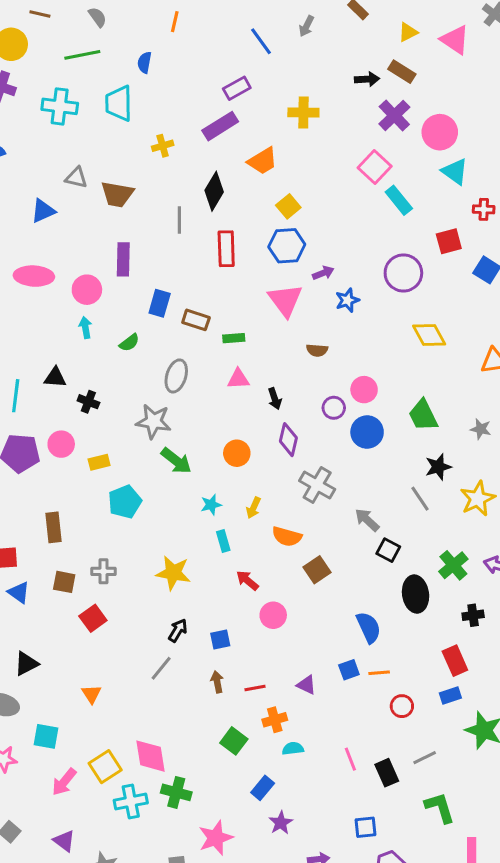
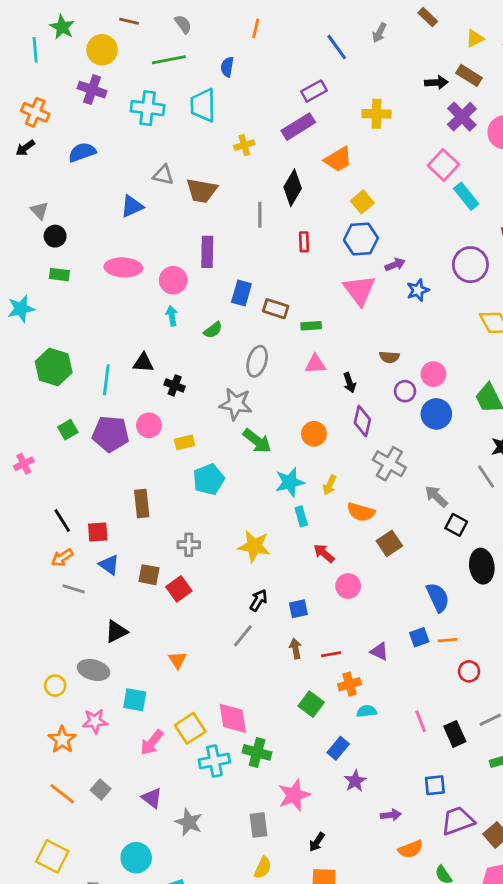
red rectangle: (226, 249) -> (304, 242), size x0.6
brown semicircle: (317, 350) -> (389, 357), moved
cyan star: (211, 505) -> (290, 482), size x1.5
brown square: (64, 582) -> (149, 575), moved

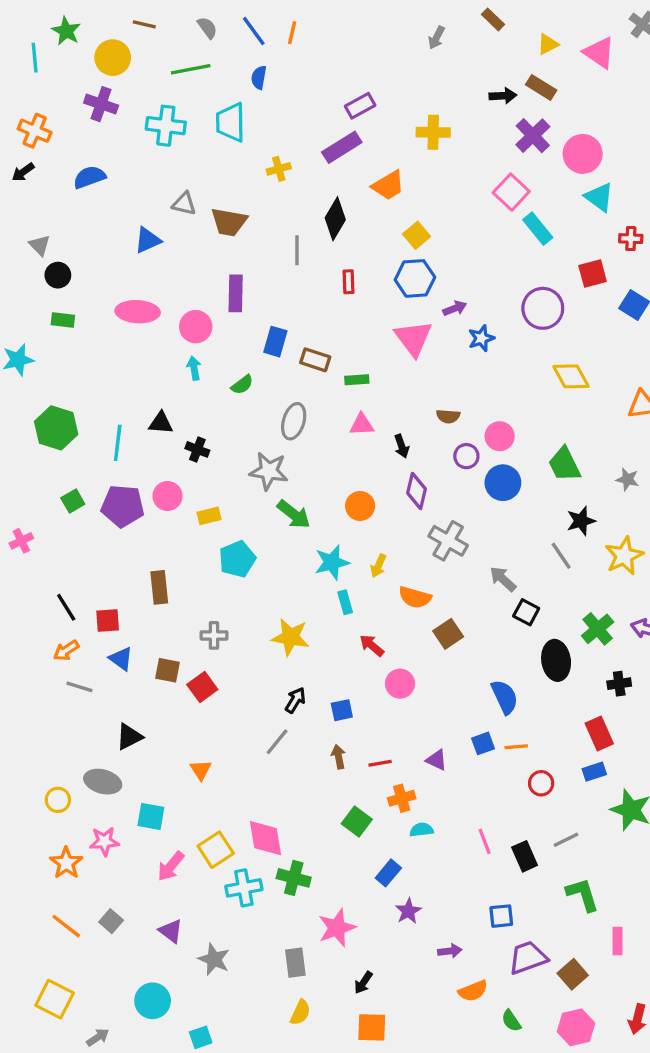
blue line: (337, 47) -> (254, 31), moved

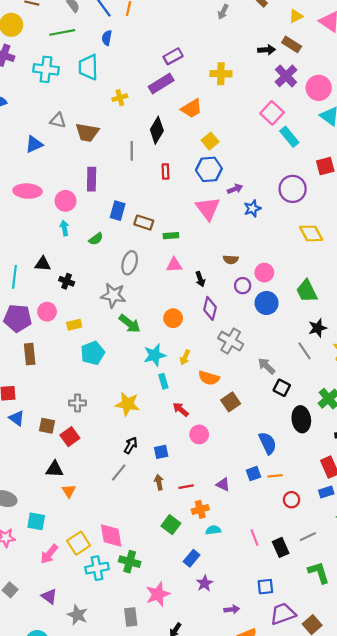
brown rectangle: (159, 587) -> (30, 354), moved
black triangle: (129, 737) -> (55, 469), moved, turned 30

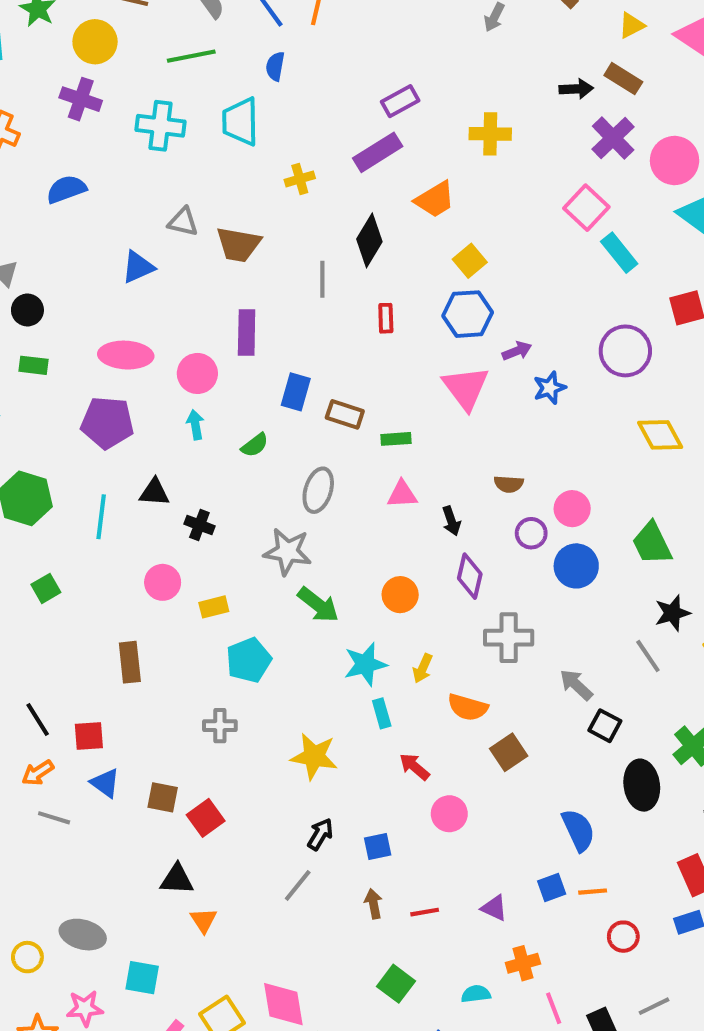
purple pentagon: (18, 318) -> (107, 423), moved
gray cross: (231, 341) -> (509, 638), turned -30
gray cross: (77, 403) -> (220, 726), moved
orange cross: (200, 509) -> (523, 963), moved

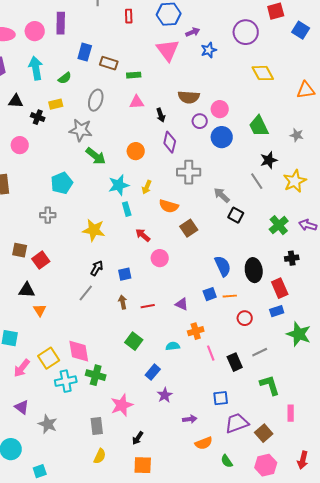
pink circle: (197, 373) -> (35, 31), moved
cyan arrow: (195, 425) -> (36, 68), size x1.6
brown semicircle: (509, 484) -> (189, 97), size x1.5
yellow rectangle: (214, 607) -> (56, 104), moved
black ellipse: (642, 785) -> (254, 270), moved

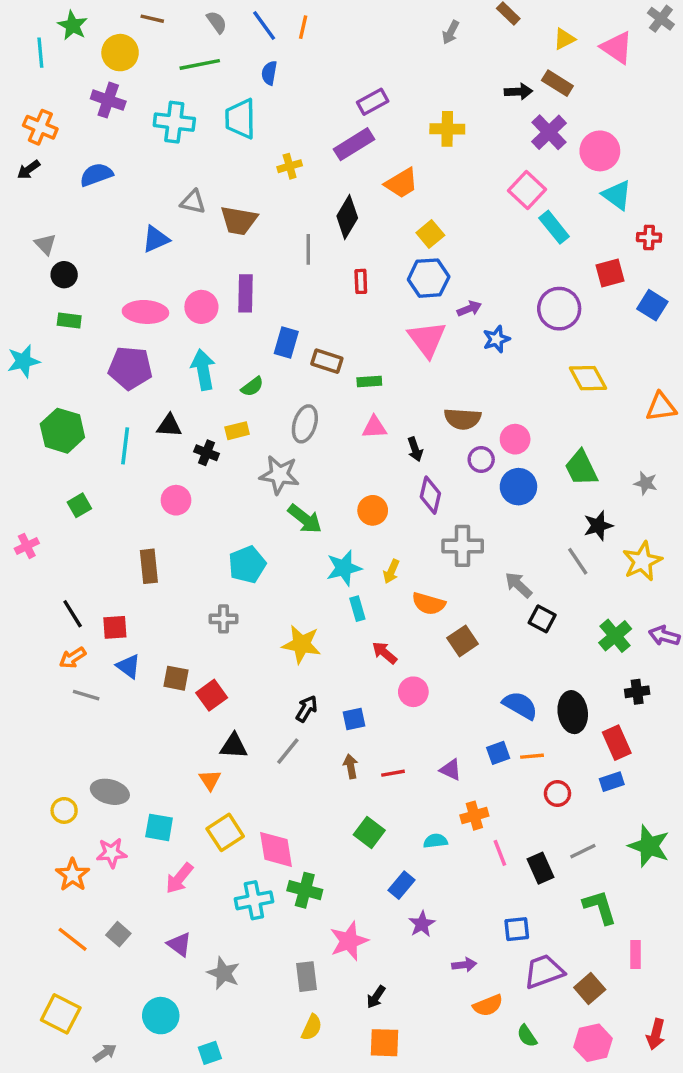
blue semicircle: (223, 266) -> (520, 705), turned -35
black triangle: (27, 290) -> (234, 746), moved
green star: (299, 334) -> (649, 846), moved
yellow square: (49, 358) -> (225, 832), moved

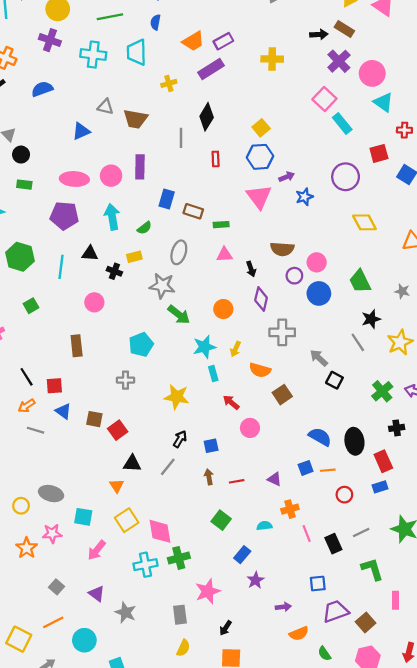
orange trapezoid: (401, 183) -> (193, 41), moved
green cross: (305, 890) -> (179, 558), turned -30
orange line: (73, 939) -> (53, 622), moved, turned -65

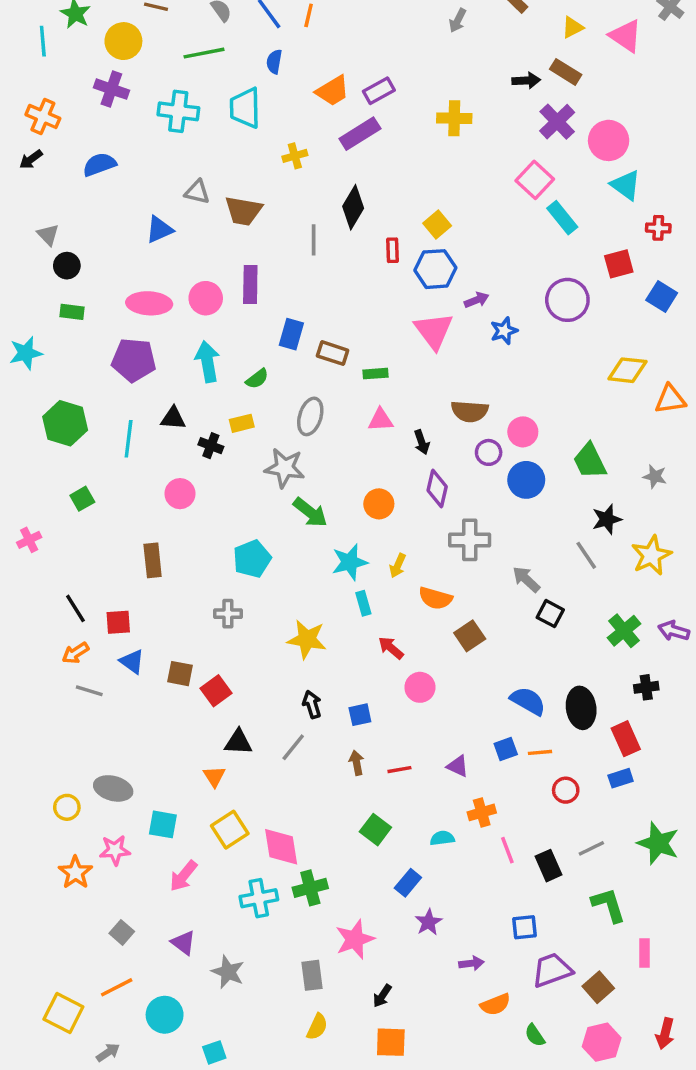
red rectangle: (216, 159) -> (393, 250), moved
yellow diamond: (364, 222) -> (627, 370), moved, turned -55
black arrow: (180, 439) -> (312, 704), turned -48

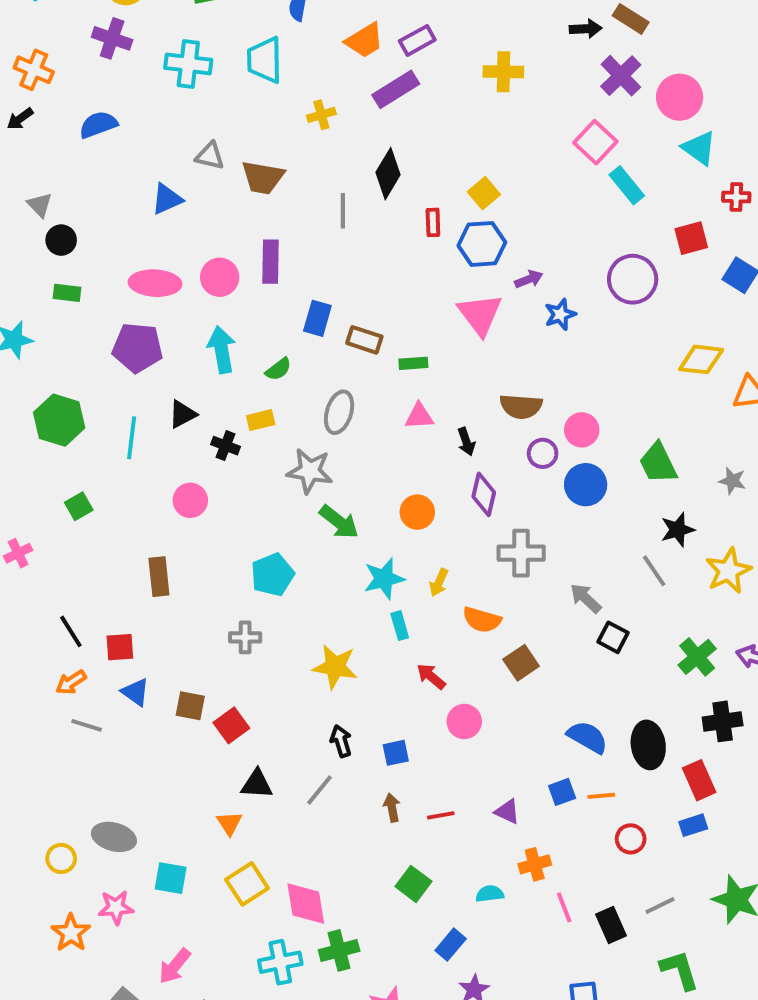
black triangle: (173, 418) -> (182, 414), turned -32
black cross: (646, 687) -> (723, 721), size x1.4
pink arrow: (183, 876) -> (175, 966), moved

